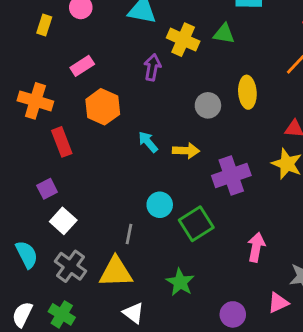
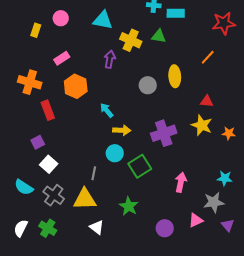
yellow arrow: (186, 151) -> (122, 130), moved
cyan semicircle: (27, 254) -> (24, 187), turned 150

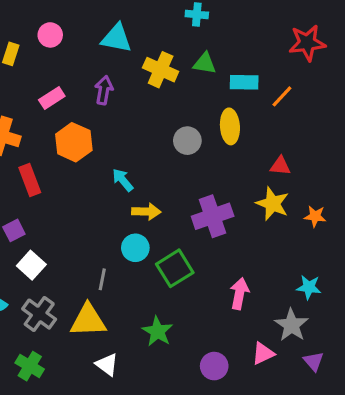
cyan rectangle: (176, 13) -> (244, 82), moved
purple arrow: (110, 59) -> (104, 90), moved
gray star: (214, 202) -> (291, 325), turned -30

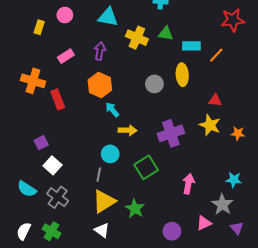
orange hexagon: (74, 142) -> (100, 85), moved
red rectangle: (30, 180) -> (58, 99), moved
cyan circle: (135, 248) -> (110, 154), moved
yellow triangle: (88, 320) -> (104, 201), moved, turned -30

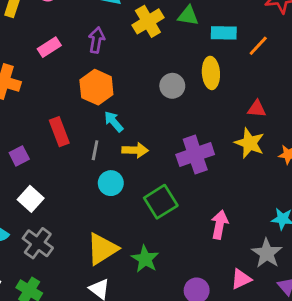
yellow cross: (137, 38) -> (148, 21), turned 35
red rectangle: (58, 99) -> (59, 132), moved
purple square: (41, 143) -> (19, 156), moved
gray line: (99, 175) -> (95, 150), moved

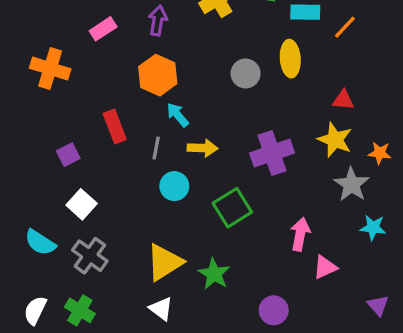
gray star: (267, 253) -> (352, 184), moved
pink triangle: (241, 279) -> (325, 267), moved

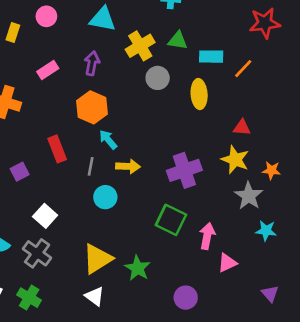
gray circle: (246, 73) -> (158, 78), moved
white square: (82, 204) -> (45, 216), moved
green square: (232, 208) -> (171, 220), moved, turned -32

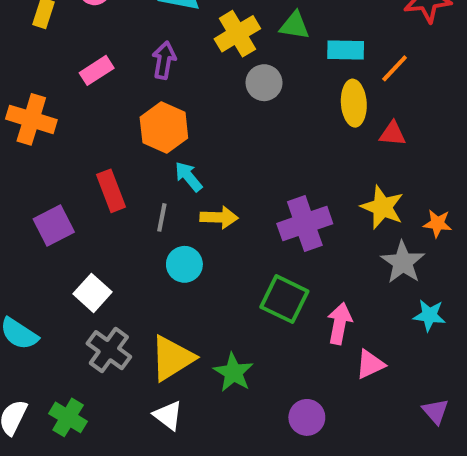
yellow ellipse: (199, 94) -> (354, 103), moved
red triangle: (242, 127) -> (393, 134), moved
purple square: (20, 172) -> (54, 226), size x1.4
gray cross: (37, 253) -> (109, 350), moved

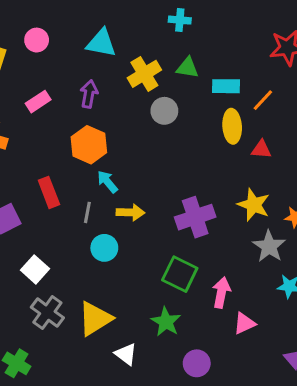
green star: (233, 373) -> (166, 322), moved
white triangle: (168, 415) -> (126, 354), moved

